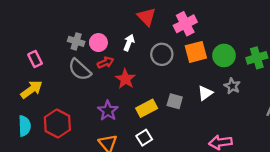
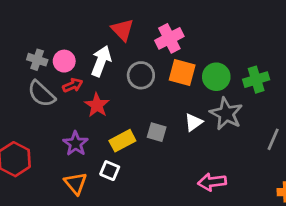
white arrow: (129, 43) -> (101, 61), size x1.5
orange square: (196, 52) -> (182, 72), turned 30
gray star: (232, 86) -> (226, 114), size x1.6
white square: (144, 138) -> (110, 171), moved, turned -35

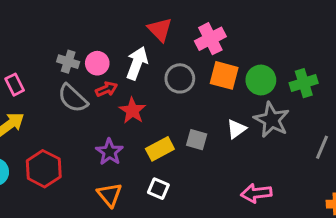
white square: (110, 171) -> (158, 189), moved

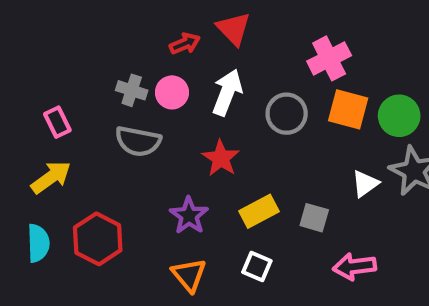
red triangle: (160, 30) -> (234, 29), moved
red arrow: (106, 89) -> (185, 44), moved
gray semicircle: (73, 98) -> (138, 141), turned -32
gray square: (197, 140) -> (314, 218), moved
pink arrow: (256, 193) -> (355, 266), moved

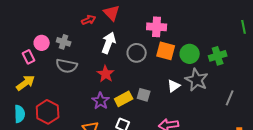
pink cross: (329, 58) -> (157, 27), turned 30
pink circle: (172, 92) -> (42, 43), moved
purple star: (189, 216) -> (101, 101), moved
gray square: (314, 218) -> (144, 95), moved

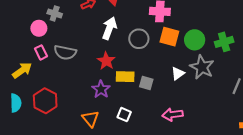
gray cross: (64, 42) -> (55, 14), moved
pink rectangle: (29, 57) -> (41, 52), moved
yellow rectangle: (124, 99) -> (125, 77), moved, turned 30

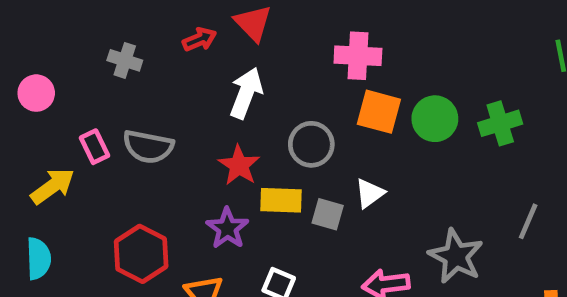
pink circle: (39, 28) -> (36, 93), moved
gray circle: (139, 39) -> (311, 144), moved
gray star: (202, 67) -> (456, 256), moved
white triangle: (178, 73) -> (370, 193), moved
red hexagon: (45, 101) -> (141, 254), moved

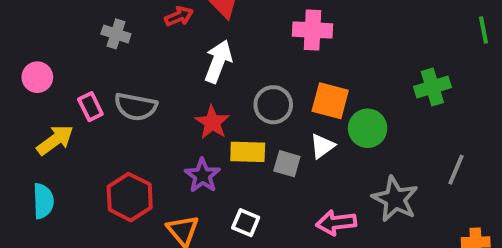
pink circle: (36, 93) -> (37, 77), moved
orange square: (379, 112) -> (330, 101), moved
green circle: (435, 119) -> (368, 128), moved

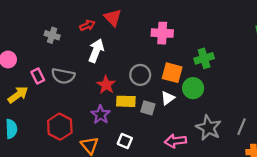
white arrow: (218, 61) -> (96, 51), moved
green cross: (432, 87) -> (204, 58), moved
gray line: (456, 170) -> (242, 127), moved

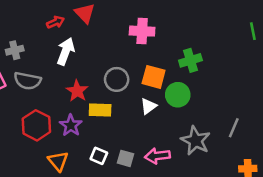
gray cross: (52, 35) -> (15, 50), moved, turned -32
gray square: (148, 108) -> (126, 158), moved
red hexagon: (60, 127) -> (36, 125), moved
gray line: (242, 127) -> (234, 128), moved

